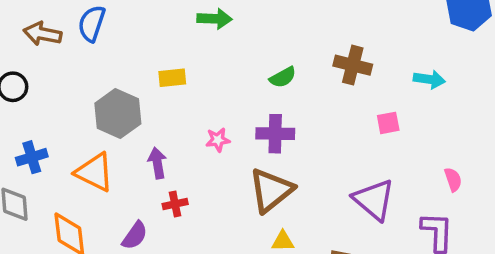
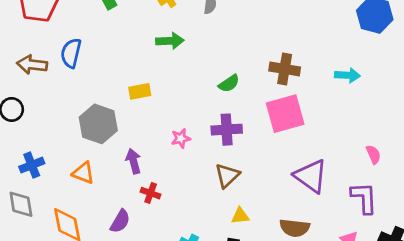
pink square: (388, 123) -> (285, 114), moved, size x2.0
orange triangle: (95, 172) -> (83, 173), size x0.7
brown triangle: (271, 190) -> (227, 176), size x0.7
red cross: (175, 204) -> (151, 193), turned 36

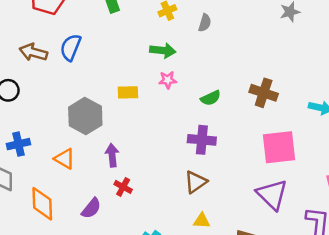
pink square: (285, 114) -> (279, 147), moved
pink star: (181, 138) -> (168, 80), moved

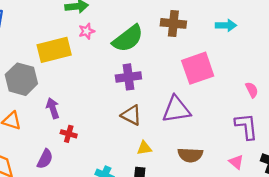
yellow rectangle: (128, 92) -> (54, 50), size x1.8
green semicircle: (211, 98) -> (128, 39), size x1.8
brown triangle: (196, 182) -> (131, 115), turned -45
purple triangle: (272, 195) -> (176, 109), moved, turned -40

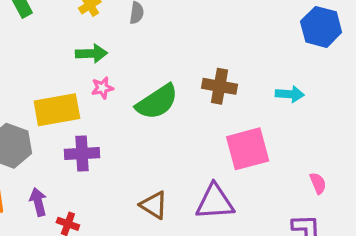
purple cross: (128, 77) -> (82, 153), moved
purple arrow: (53, 108) -> (38, 202), moved

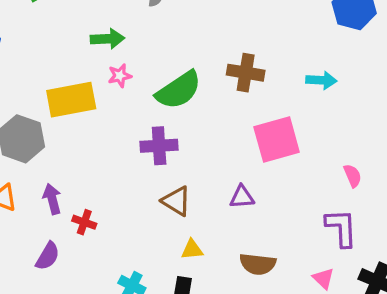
purple cross: (82, 153) -> (159, 146), moved
purple triangle: (215, 202) -> (242, 197), size x0.6

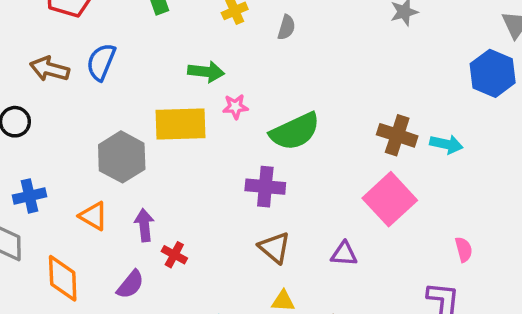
green arrow: (108, 39) -> (206, 72), moved
brown cross: (246, 73) -> (397, 135), moved
pink square: (277, 140) -> (390, 199), turned -36

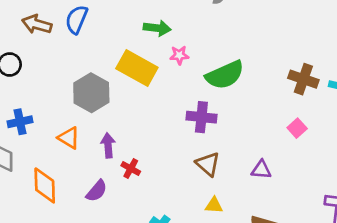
yellow rectangle: (181, 124) -> (137, 68), turned 30
pink square: (390, 199) -> (297, 128), size x0.5

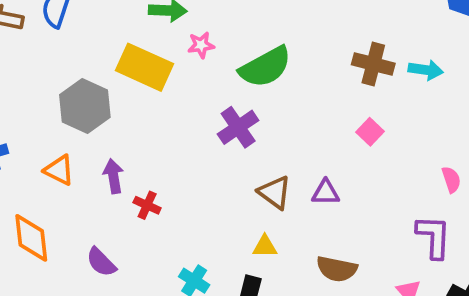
purple cross: (201, 117) -> (238, 127), turned -36
brown triangle: (208, 164) -> (275, 192), moved
purple semicircle: (97, 191) -> (101, 262), moved, turned 100

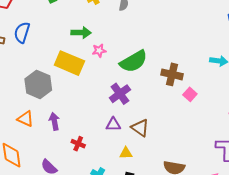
brown cross: (373, 64) -> (172, 74), moved
purple triangle: (326, 193) -> (113, 124), moved
red cross: (147, 205) -> (78, 144), moved
yellow triangle: (265, 246) -> (126, 153), moved

